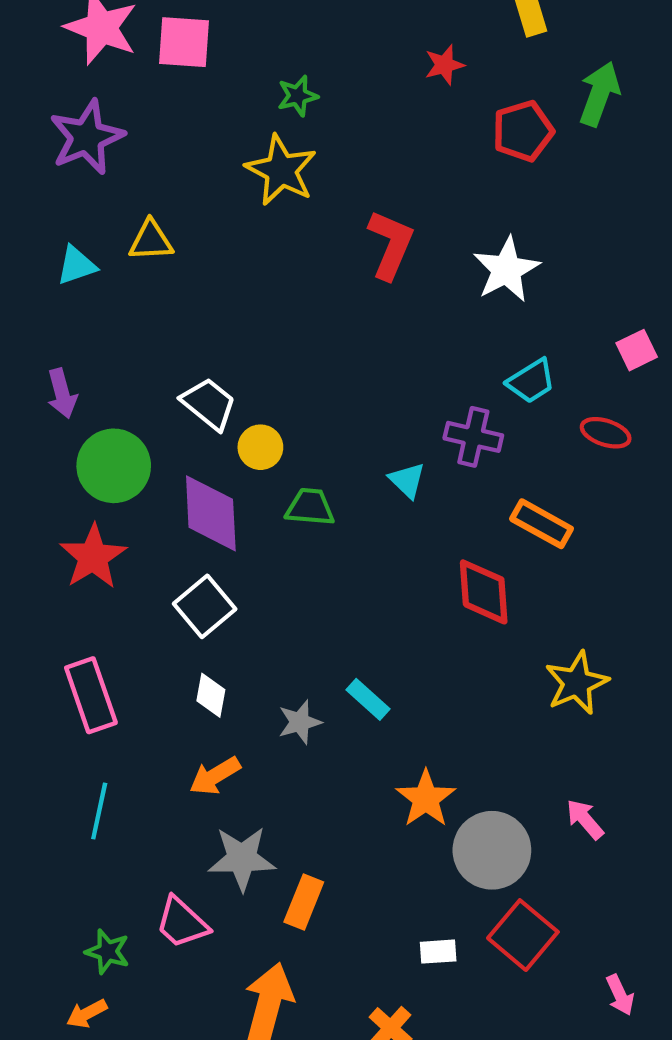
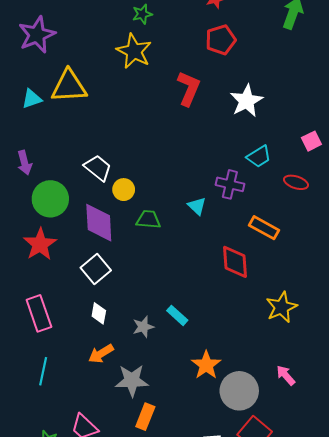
red pentagon: (523, 131) -> (221, 40), moved
yellow triangle: (151, 241) -> (69, 86), size x1.6
gray star: (242, 859) -> (132, 381), moved

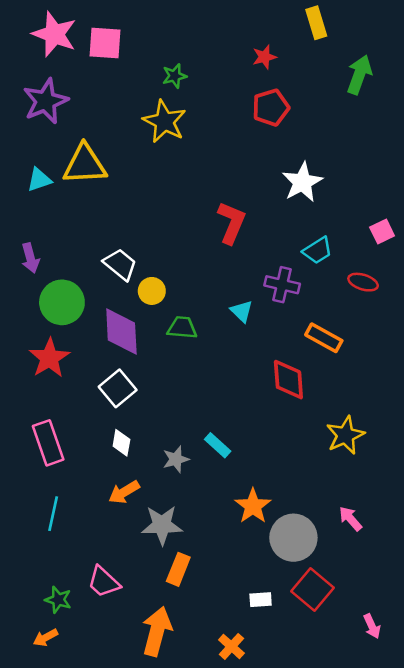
red L-shape: (189, 88) -> (231, 223), moved

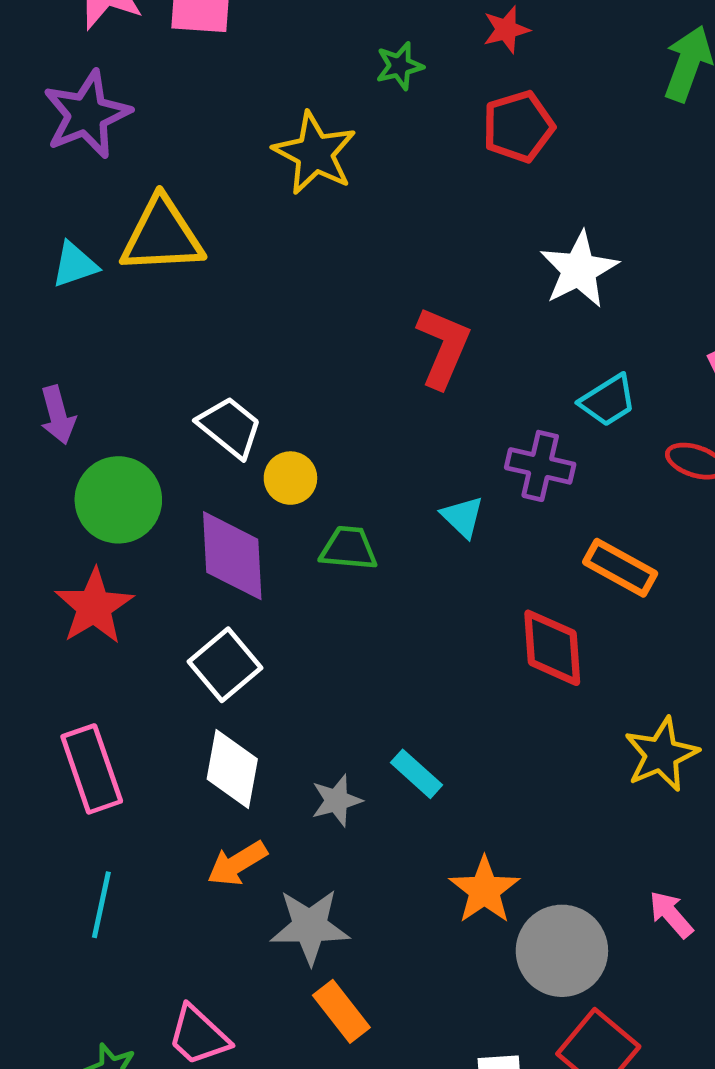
green star: (175, 76) -> (400, 66), moved
white diamond: (121, 443) -> (232, 769), size x1.5
orange rectangle: (178, 569) -> (341, 1011), turned -60

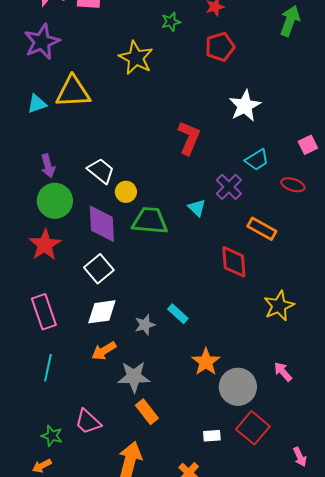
purple arrow: (58, 415) -> (48, 166), moved
purple cross: (540, 466) -> (229, 187), turned 32
green trapezoid: (349, 548) -> (150, 221), size x1.5
white diamond: (232, 769) -> (102, 312), turned 72

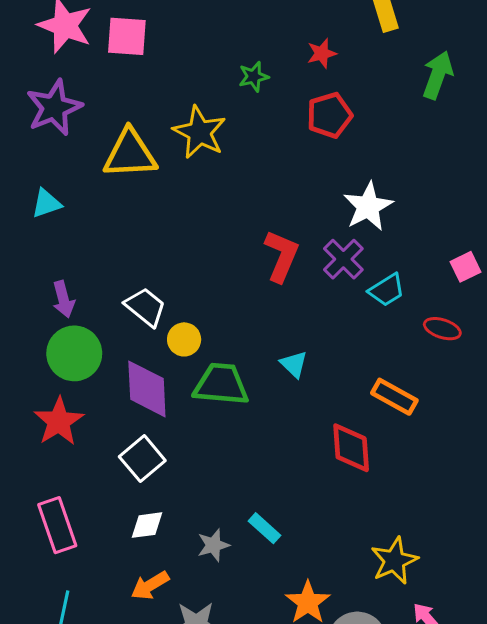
yellow triangle: (73, 92) -> (130, 154), moved
purple cross: (229, 187) -> (343, 259), moved
yellow star: (279, 306) -> (394, 561), moved
white diamond: (102, 312) -> (147, 525), size x0.7

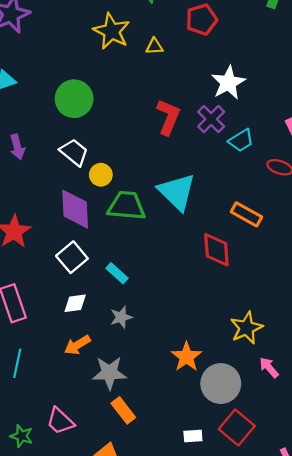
yellow triangle: (130, 154) -> (154, 46), moved, size x0.5
green circle: (74, 353) -> (74, 99), moved
cyan triangle: (294, 364) -> (177, 192), size x2.0
cyan rectangle: (264, 528) -> (117, 273), moved

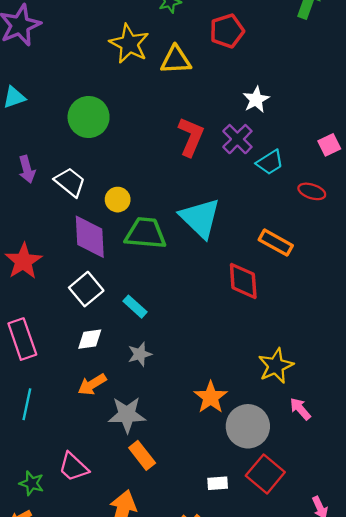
yellow triangle: (154, 46) -> (176, 60), size x1.6
white star: (228, 83) -> (256, 100), size x0.7
white trapezoid: (74, 152) -> (70, 182), moved

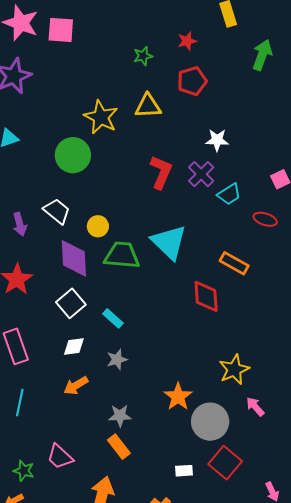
yellow star: (129, 44) -> (101, 117), moved
white star: (256, 100) -> (217, 140), turned 30
purple arrow: (27, 169) -> (20, 224), moved
gray star: (127, 415) -> (120, 416), moved, size x0.7

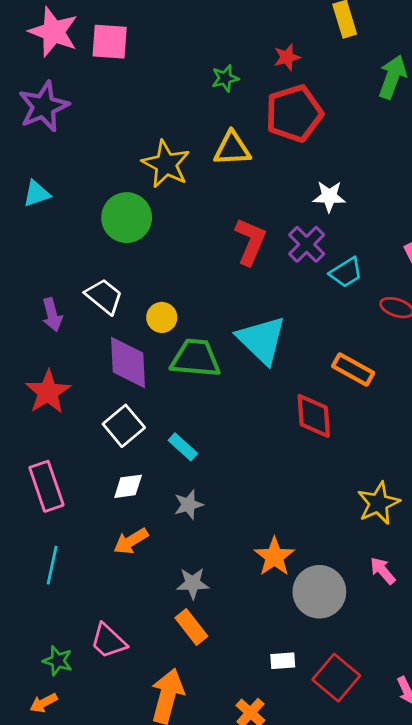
red pentagon: (192, 81) -> (294, 113), size x1.4
yellow star: (234, 370) -> (378, 503), moved
red square: (225, 463) -> (336, 678), moved

